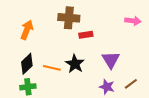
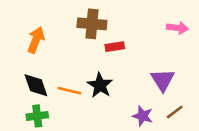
purple triangle: (111, 60) -> (163, 80), moved
black diamond: (27, 64) -> (36, 85), turned -65

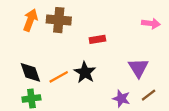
brown cross: (92, 24) -> (59, 20), moved
orange arrow: (36, 40) -> (30, 20), moved
orange line: (69, 91) -> (59, 77), turned -42

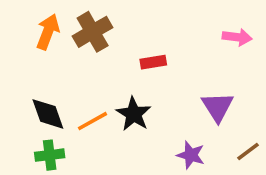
brown cross: (59, 20) -> (93, 32), turned -35
brown line: (149, 95) -> (248, 151), moved

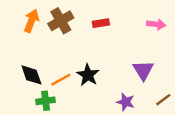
red rectangle: (153, 62) -> (101, 23), moved
green cross: (50, 155) -> (46, 101), moved

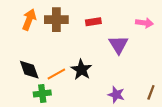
brown cross: (61, 21) -> (56, 20), turned 30
purple triangle: (143, 70) -> (118, 45), moved
brown line: (163, 100) -> (151, 92), turned -32

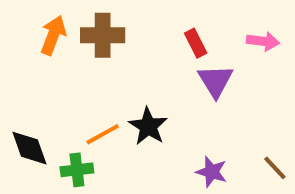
red rectangle: (93, 22) -> (196, 43), moved, turned 72
black diamond: (29, 70) -> (29, 148), moved
brown line: (151, 92) -> (275, 168), turned -64

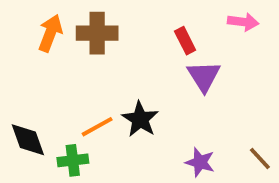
pink arrow: (263, 41) -> (243, 22), moved

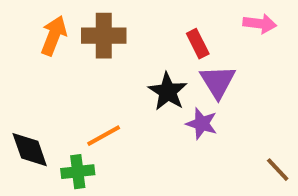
black star: (140, 119) -> (168, 92), moved
purple star: (200, 162) -> (202, 124), moved

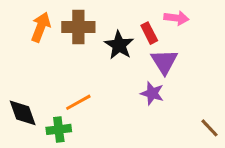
pink arrow: (260, 24) -> (176, 18), moved
black star: (168, 92) -> (119, 45), moved

